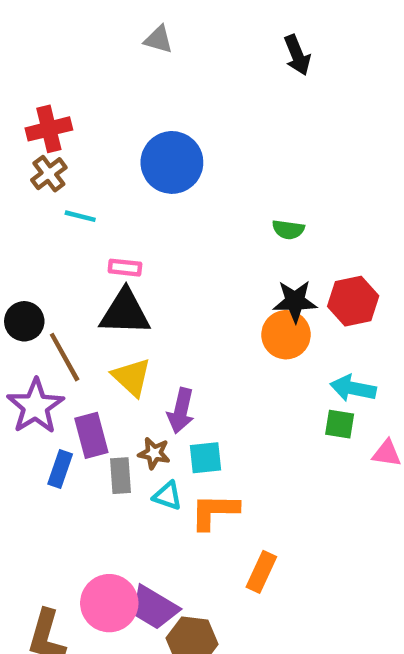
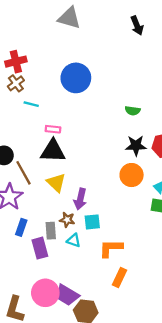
gray triangle: (158, 39) -> (69, 18), size x1.6
orange circle: (286, 335) -> (132, 175), moved
purple rectangle: (91, 435) -> (40, 248), moved
orange L-shape: (214, 511) -> (111, 248), moved

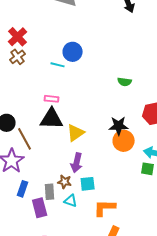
red cross: (16, 62) -> (18, 37), turned -30
blue circle: (76, 78) -> (73, 52), size x0.7
cyan line: (31, 104) -> (58, 65), moved
black star: (136, 146) -> (119, 126), moved
yellow triangle: (56, 183) -> (76, 133), moved, turned 42

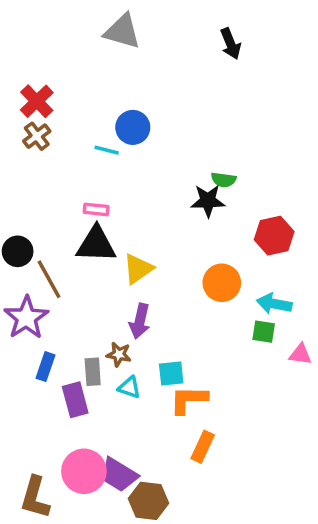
black star: (119, 126) -> (208, 201), moved
cyan square: (88, 184) -> (171, 374), moved

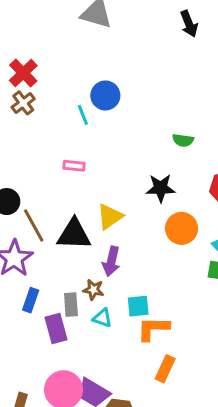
cyan line: (107, 150) -> (83, 115), turned 54
black star: (208, 201) -> (161, 188), moved
black triangle: (96, 244) -> (74, 234), moved

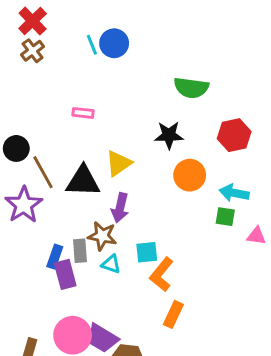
cyan line: (83, 115) -> (92, 45), moved
green semicircle: (183, 140) -> (191, 88), size x1.6
brown star: (93, 290) -> (102, 236), size x1.4
blue rectangle: (31, 300) -> (55, 257), moved
orange L-shape: (153, 328) -> (162, 274), turned -52

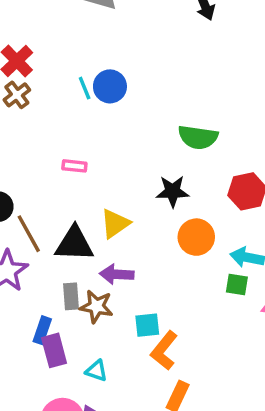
purple arrow: (120, 208) -> (117, 274), turned 80
gray rectangle: (80, 251) -> (71, 296), moved
cyan triangle: (111, 264) -> (96, 371), moved

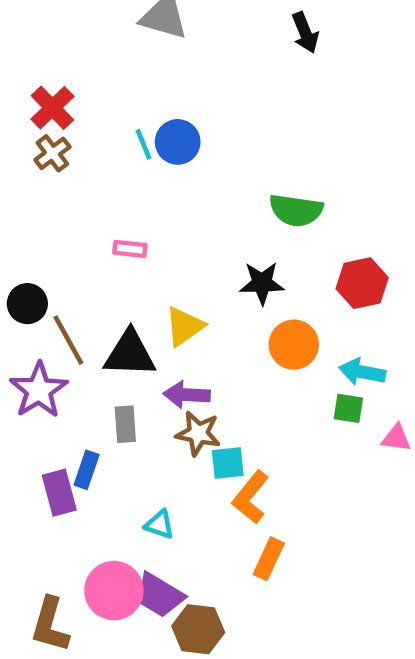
brown star: (96, 306) -> (198, 433), moved
purple rectangle: (54, 350) -> (59, 493), moved

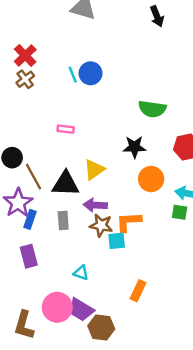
blue rectangle: (87, 470) -> (30, 219), moved
orange L-shape: (251, 497) -> (129, 222), moved, turned 48

